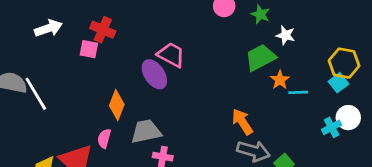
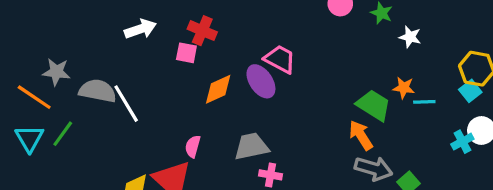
green trapezoid: (260, 58) -> (374, 105), moved, turned 60
orange star: (280, 80) -> (404, 88), turned -30
orange diamond: (117, 105) -> (218, 89), moved, turned 44
pink semicircle: (104, 138) -> (193, 146), moved

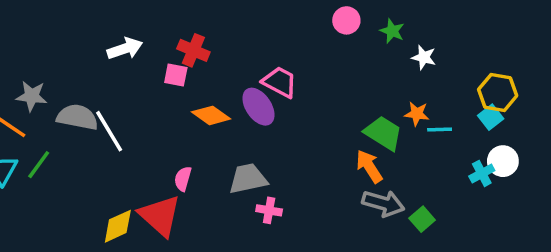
orange diamond: (218, 89) -> (211, 115), turned 60

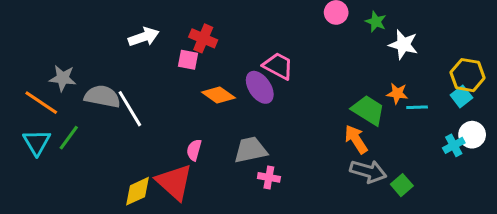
white star: (424, 57) -> (403, 45), size x1.4

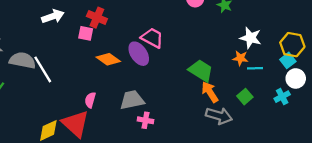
white star: (403, 45) -> (251, 38), moved
green trapezoid: (368, 110) -> (201, 71), moved
white circle: (472, 135) -> (296, 78), moved
green square: (402, 185) -> (245, 97), moved

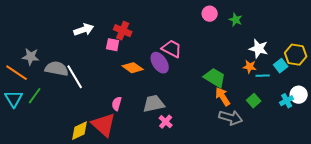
cyan square: (288, 60) -> (281, 66), moved
white circle: (296, 78) -> (299, 95), moved
pink cross: (146, 120) -> (166, 122), turned 32

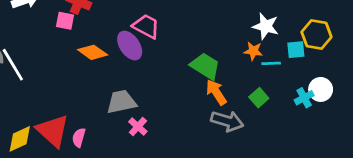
cyan square: (281, 66) -> (296, 50), turned 32
pink semicircle: (117, 104) -> (79, 138), moved

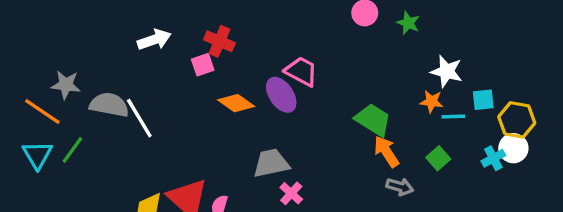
pink square: (65, 21) -> (203, 65), turned -30
yellow hexagon: (316, 35) -> (517, 120), moved
gray arrow: (227, 121) -> (400, 187), size x0.7

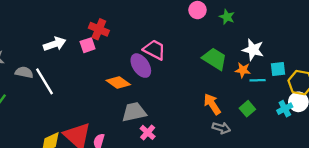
white arrow: (154, 40) -> (55, 44), moved
orange diamond: (236, 103) -> (118, 83), moved
gray semicircle: (109, 105) -> (24, 72), size x0.7
green trapezoid: (373, 120) -> (214, 59), moved

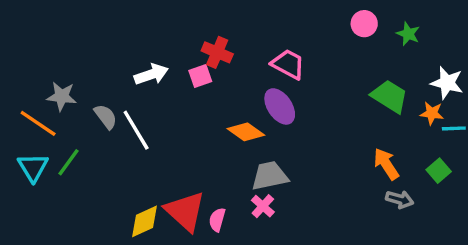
pink trapezoid: (154, 50) -> (288, 64), moved
gray semicircle: (24, 72) -> (106, 117), turned 42
pink cross: (148, 132) -> (263, 206), moved

